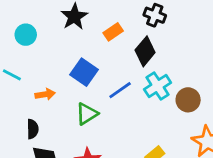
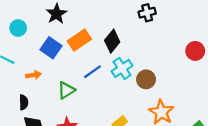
black cross: (155, 15) -> (147, 13), moved, turned -35
orange rectangle: (113, 32) -> (79, 40), moved, size x1.5
blue square: (84, 72) -> (51, 48), moved

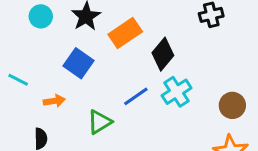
cyan circle: (18, 28) -> (41, 16), moved
orange rectangle: (79, 40) -> (125, 33), moved
brown circle: (146, 79) -> (232, 105), moved

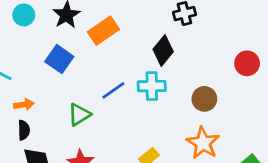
black diamond: (163, 54) -> (163, 51), moved
cyan cross: (177, 92) -> (152, 86), turned 32
orange arrow: (54, 101) -> (24, 105), moved

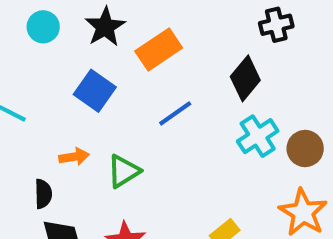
cyan cross: (152, 86) -> (258, 136), moved, turned -32
blue line: (113, 90) -> (175, 113), moved
orange arrow: (24, 105) -> (74, 157), moved

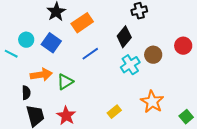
cyan circle: (43, 27) -> (26, 40), moved
brown circle: (305, 148) -> (153, 55), moved
orange arrow: (74, 157) -> (41, 75), size x1.5

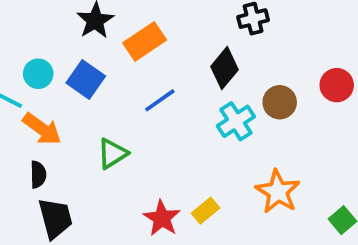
orange arrow: (41, 75) -> (42, 129), moved, turned 45
red star: (66, 116) -> (162, 218), moved

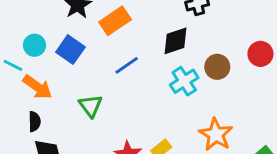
black diamond: (225, 68) -> (176, 41), turned 32
green triangle: (112, 154) -> (91, 106), turned -35

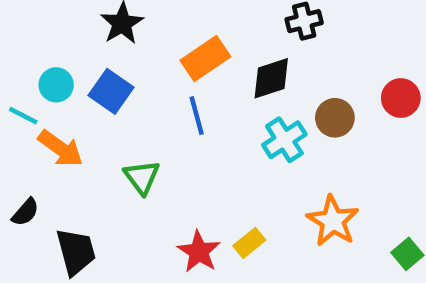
orange rectangle: (115, 21) -> (205, 58), moved
blue line: (127, 65) -> (197, 116), turned -70
black semicircle: (34, 122) -> (25, 212), moved, turned 42

